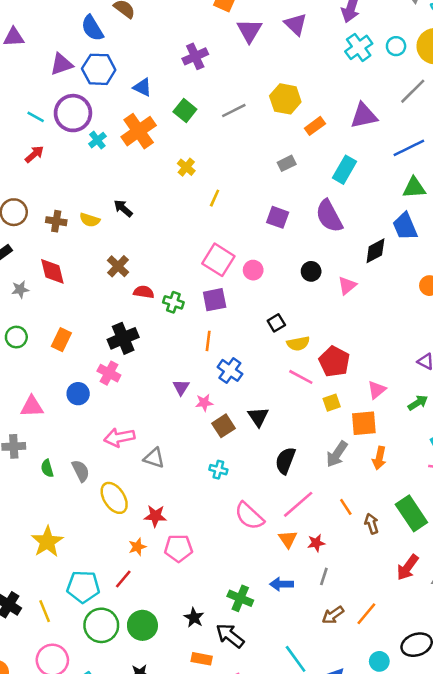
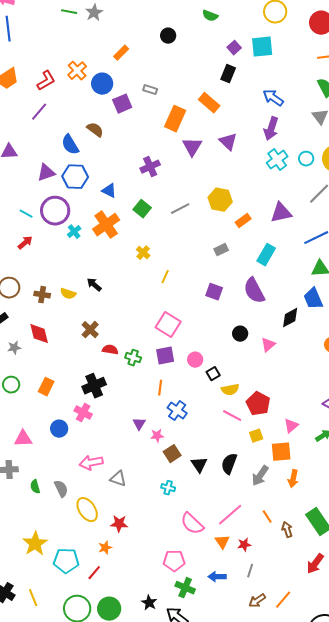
pink circle: (253, 270) -> (195, 360), moved
black triangle: (258, 417) -> (199, 465), moved
black semicircle: (285, 461) -> (229, 464), moved
pink pentagon: (178, 548) -> (174, 561), moved
cyan pentagon: (83, 587) -> (66, 561), moved

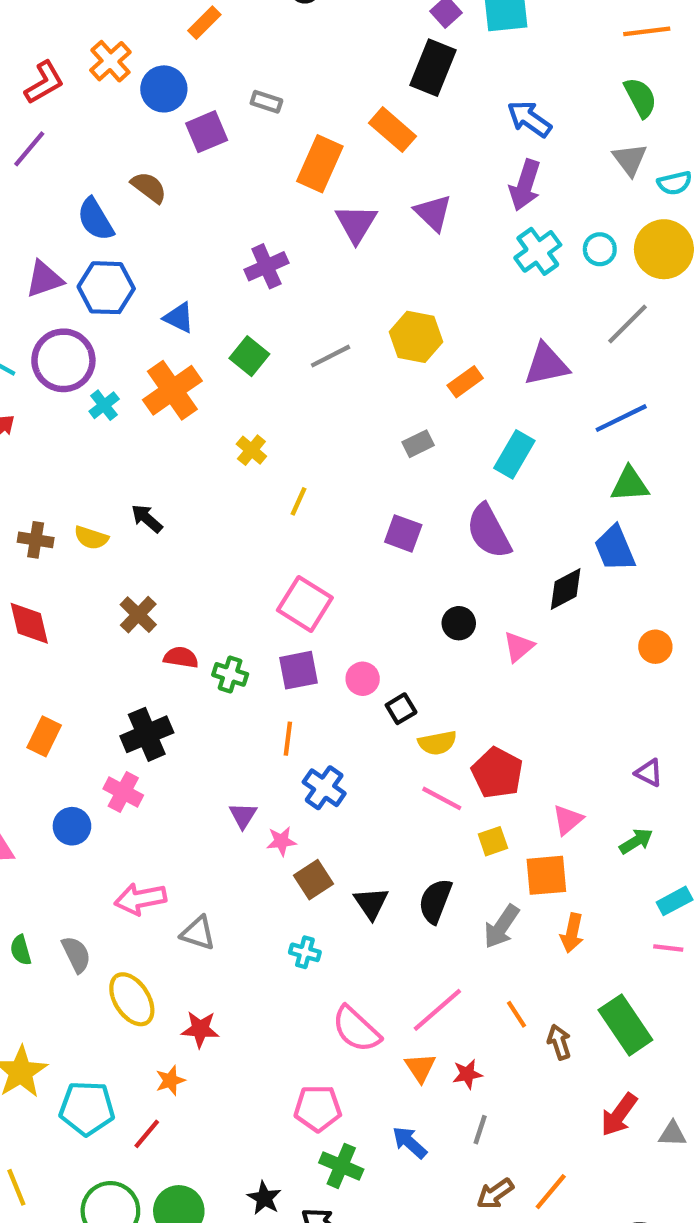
black rectangle: (228, 74) -> (433, 68), size x1.4
blue arrow: (217, 577) -> (410, 1142), turned 42

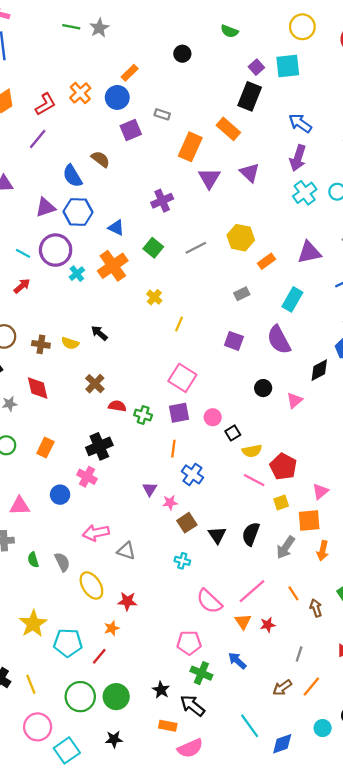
blue circle: (164, 89) -> (117, 97), moved
gray line: (480, 1130) -> (299, 654), moved

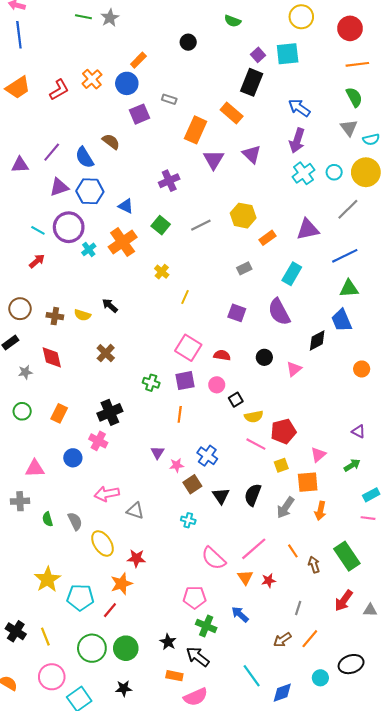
purple line: (38, 139) -> (52, 152), moved
red semicircle: (117, 406) -> (222, 355), moved
red pentagon: (283, 467) -> (283, 431), turned 30
blue cross: (192, 474) -> (207, 456), moved
orange star: (112, 628) -> (122, 584), size x1.5

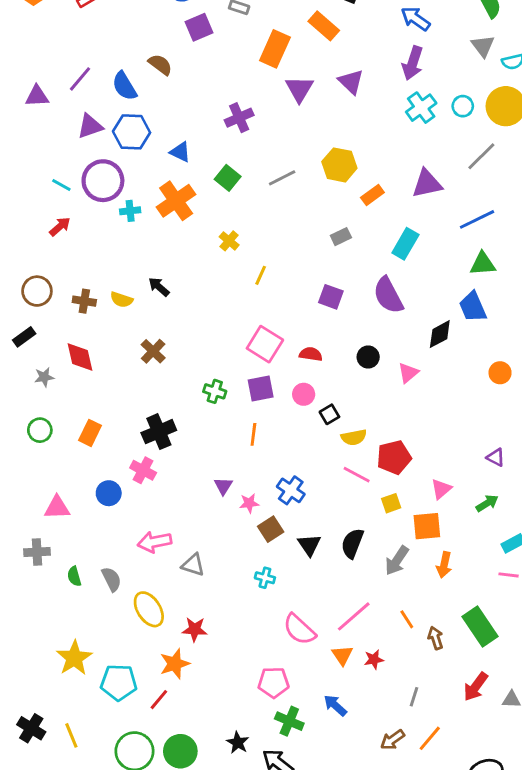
cyan cross: (89, 249) -> (130, 211), turned 32

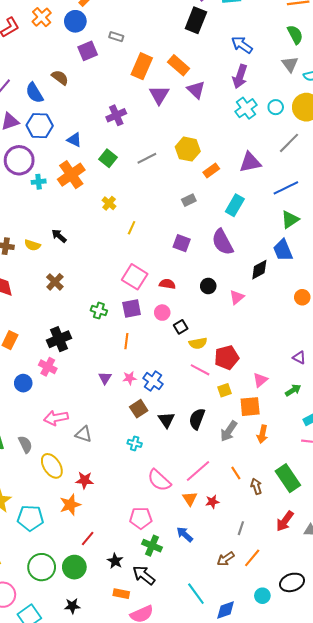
orange rectangle: (324, 26) -> (179, 65), moved
green triangle: (483, 264) -> (290, 220), turned -30
pink star: (249, 503) -> (130, 378), moved
red line: (159, 700) -> (88, 538), moved

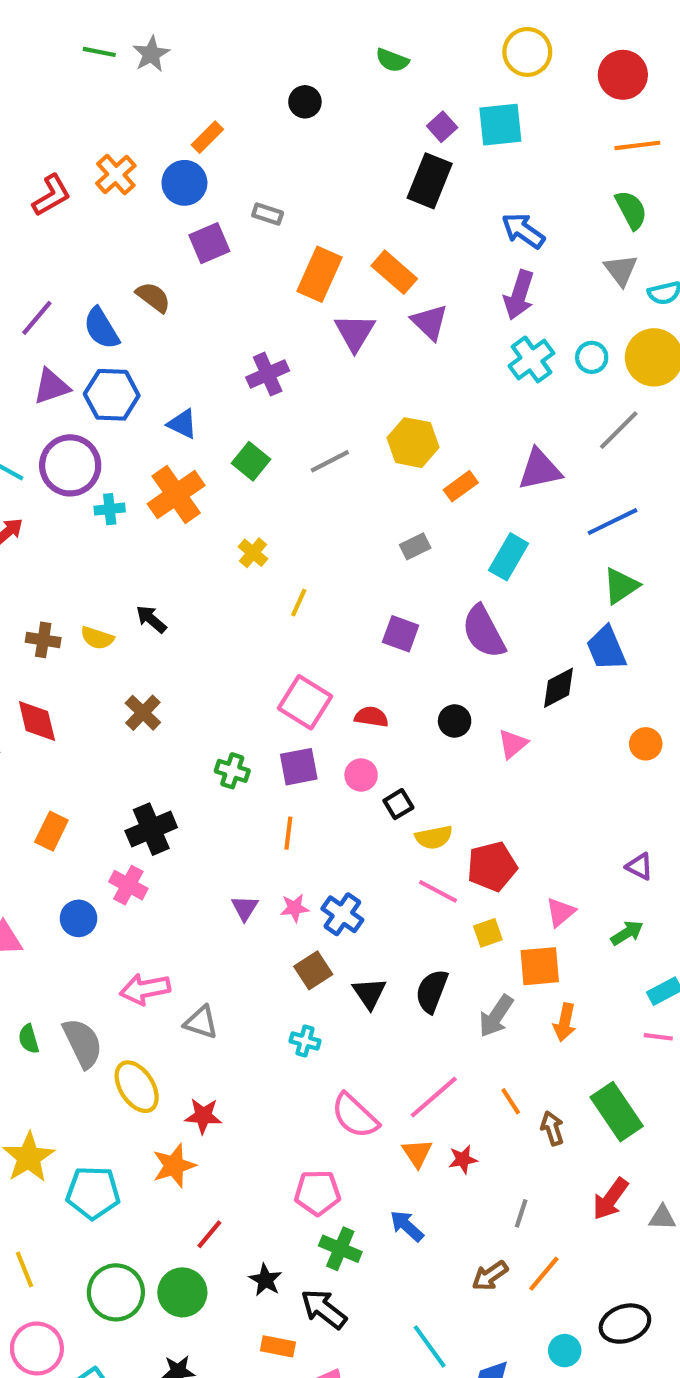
gray semicircle: (25, 444) -> (83, 1043), size x1.4

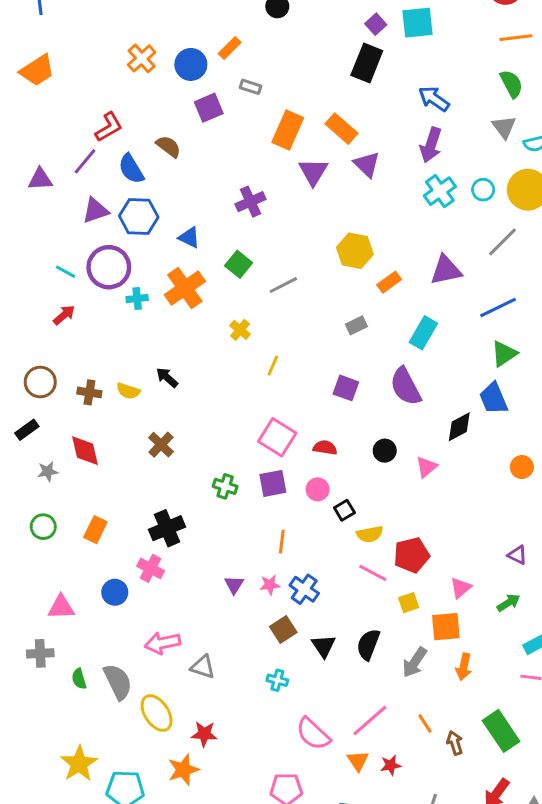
orange rectangle: (207, 137) -> (230, 48), moved
red L-shape: (51, 195) -> (109, 127), moved
gray line: (330, 461) -> (283, 285), moved
orange line: (288, 833) -> (282, 542), moved

